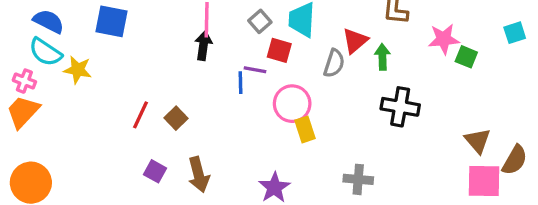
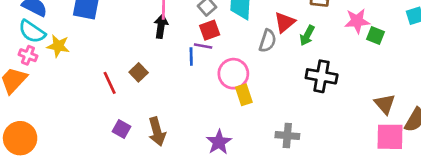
red square: (279, 50) -> (210, 30), moved, turned -36
green arrow: (382, 57) -> (307, 35), turned -150
pink cross: (24, 81) -> (28, 55), moved
red line: (141, 115) -> (110, 83), turned -50
brown square: (176, 118) -> (139, 72), moved

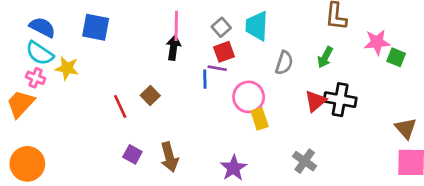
red triangle: (285, 22) -> (316, 101), moved
gray cross: (287, 136) -> (305, 161), turned 30

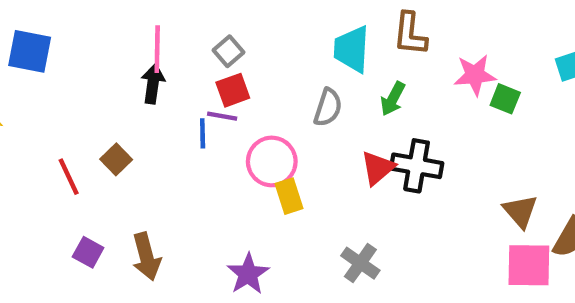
cyan trapezoid: (257, 26) -> (352, 49), moved

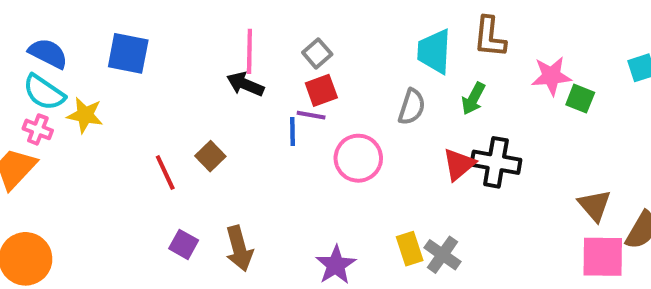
black arrow: (153, 84) -> (245, 84), turned -75
yellow rectangle: (289, 196) -> (410, 249), moved

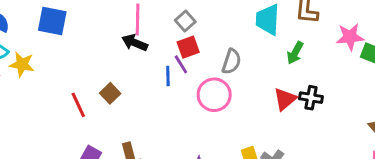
gray semicircle: (412, 107) -> (231, 62), moved
purple line: (311, 115) -> (181, 64), turned 48
black cross: (496, 162) -> (311, 98), size x0.7

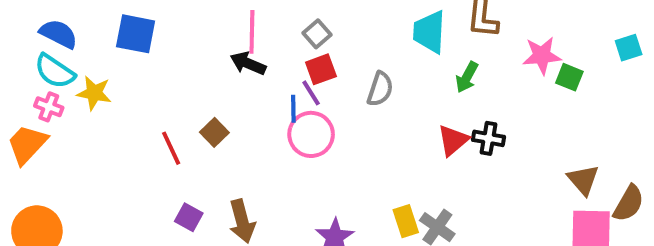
pink circle: (214, 95) -> (311, 134), moved

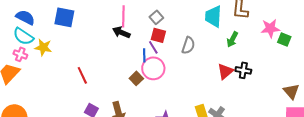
red square: (321, 69) -> (158, 35), turned 35
brown square: (214, 132) -> (136, 78), moved

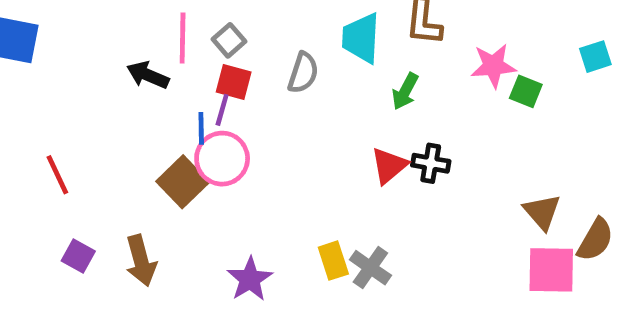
pink line: (123, 16) -> (183, 38), moved
gray semicircle: (188, 45) -> (303, 73), moved
purple line: (153, 47) -> (222, 110), turned 48
brown square: (136, 78) -> (183, 182), size x1.5

